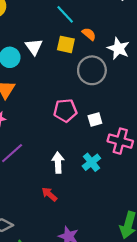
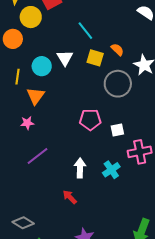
cyan line: (65, 14) -> (85, 31), moved
pink cross: (120, 141) -> (140, 152), turned -30

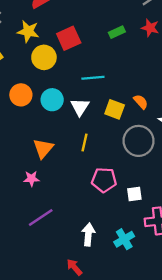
cyan line: (85, 31) -> (93, 78), moved, turned -60
orange circle: (13, 39) -> (21, 95), moved
cyan circle: (42, 66) -> (52, 100), moved
yellow line: (18, 77) -> (84, 142), moved

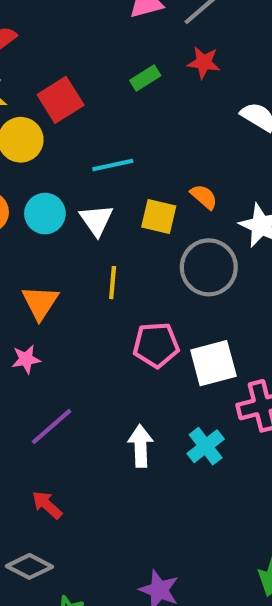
white square: (134, 194) -> (213, 363), size x1.6
red arrow: (74, 267) -> (47, 505), moved

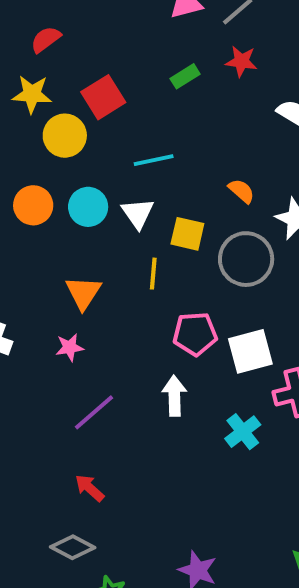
yellow square: (159, 217) -> (187, 234), moved
white arrow: (141, 446) -> (174, 396), moved

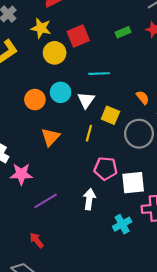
orange circle: (33, 205) -> (35, 100), moved
pink star: (70, 347) -> (21, 174), moved, size x1.5

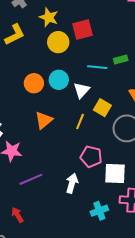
green rectangle: (123, 32) -> (121, 59), moved

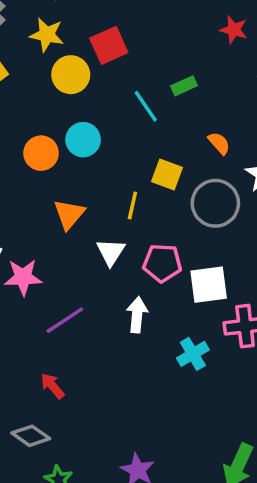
cyan line: (97, 67) -> (146, 106), turned 60
white triangle: (82, 90) -> (111, 252), moved

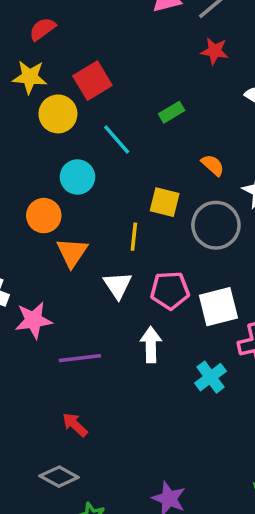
cyan line: (146, 106) -> (117, 139), moved
orange circle: (41, 153) -> (44, 216), moved
purple line: (65, 320) -> (80, 358), turned 33

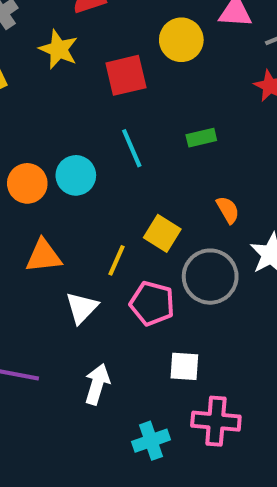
yellow circle: (58, 114) -> (181, 40), moved
orange circle: (44, 216) -> (27, 183), moved
orange triangle: (72, 252) -> (43, 256), turned 32
pink pentagon: (170, 290) -> (152, 303), moved
white square: (218, 307) -> (184, 366), size x0.7

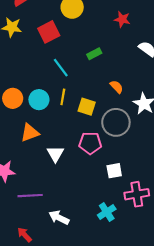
cyan circle: (76, 175) -> (39, 100), moved
yellow line: (117, 260) -> (63, 97), moved
white arrow: (97, 384) -> (59, 218), moved, turned -66

